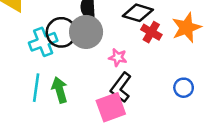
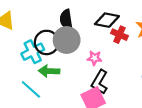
cyan line: (36, 88) -> (31, 89), turned -50
green arrow: (60, 90) -> (49, 71), moved, turned -66

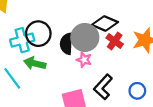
black semicircle: (66, 20) -> (66, 44), moved
gray circle: (67, 40) -> (85, 37), moved
black L-shape: (100, 82) -> (103, 87), moved

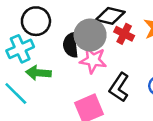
black circle: (38, 34) -> (36, 21), moved
pink star: (84, 60) -> (93, 60), size x1.5

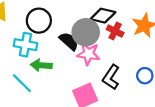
black semicircle: (71, 45) -> (69, 41), turned 138
cyan cross: (20, 49) -> (25, 45), turned 35

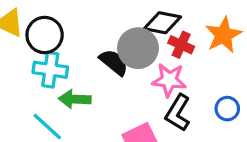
black circle: (39, 21) -> (45, 35), moved
pink star: (88, 54) -> (169, 80), moved

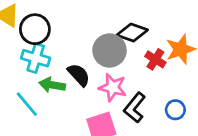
red cross: (181, 45) -> (155, 59), moved
black semicircle: (114, 62) -> (79, 75), moved
pink star: (169, 80) -> (113, 87), moved

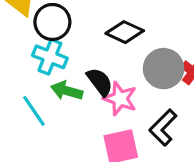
black diamond: (132, 33) -> (125, 32), moved
gray circle: (109, 50) -> (164, 69), moved
pink star: (113, 87) -> (120, 99), moved

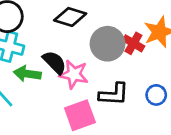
black L-shape: (163, 128) -> (114, 94), turned -124

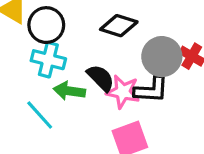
black L-shape: (114, 94) -> (151, 90), moved

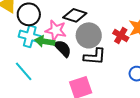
gray circle: (162, 57) -> (89, 35), moved
green arrow: (69, 91) -> (45, 41), moved
pink star: (123, 92) -> (56, 30), moved

